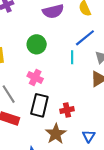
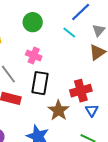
cyan line: (72, 57) -> (69, 32), turned -48
red cross: (67, 110) -> (81, 91), moved, size x1.5

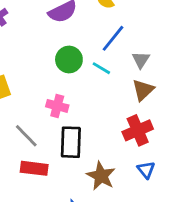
green circle: (33, 22) -> (69, 60), moved
red cross: (81, 91) -> (138, 130), moved

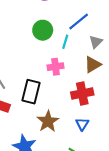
cyan line: (101, 68) -> (65, 42), turned 64
pink cross: (57, 106) -> (55, 67), moved, turned -35

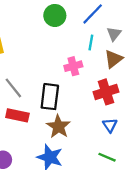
green circle: (43, 30) -> (55, 15), moved
cyan line: (65, 42) -> (91, 42), moved
brown star: (48, 121) -> (58, 127), moved

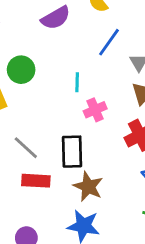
green circle: (55, 15) -> (21, 70), moved
cyan line: (91, 42) -> (77, 82), moved

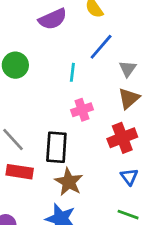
cyan line: (77, 82) -> (72, 72), moved

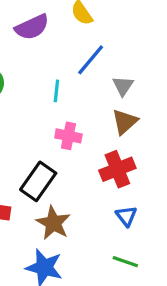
pink cross: (82, 110) -> (68, 136), turned 30
black rectangle: (56, 147) -> (38, 181), turned 32

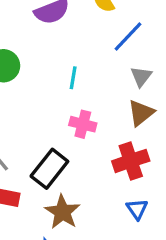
blue line: (91, 60) -> (128, 37), moved

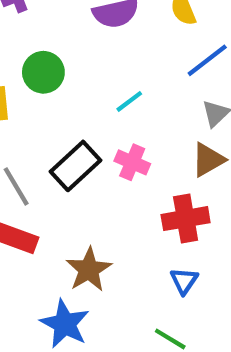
cyan line: (73, 78) -> (129, 101), turned 35
black rectangle: (49, 169) -> (76, 166), moved

